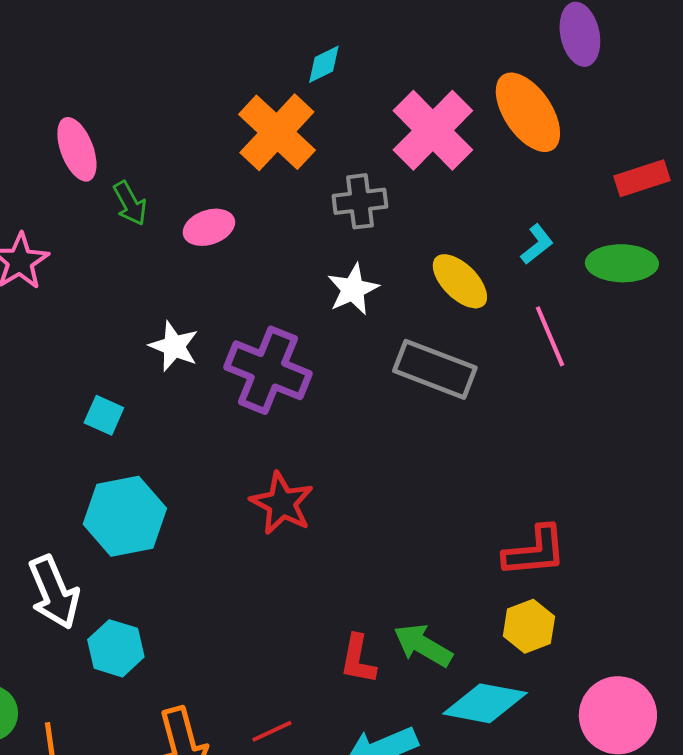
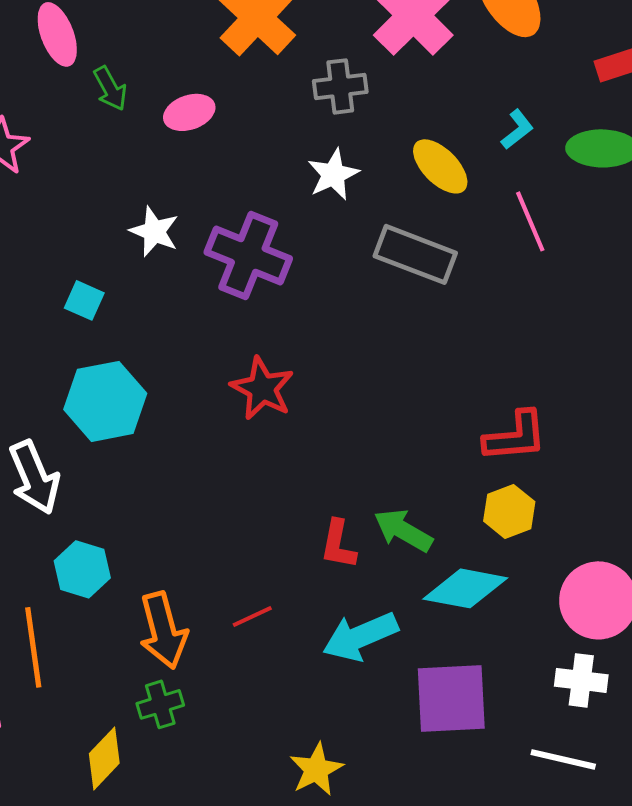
cyan hexagon: (116, 648) -> (82, 569), moved

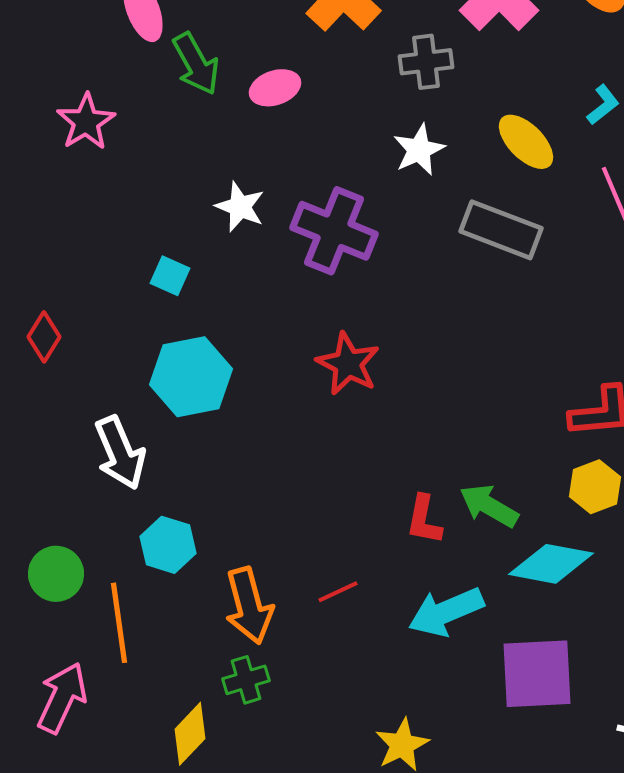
green arrow: (110, 88) -> (196, 64), size x1.4

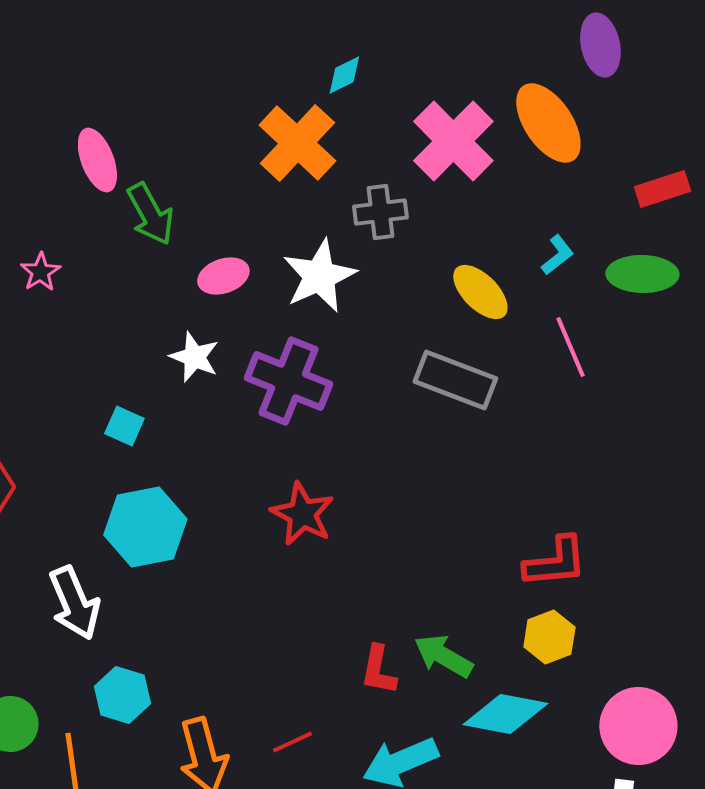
pink ellipse: (275, 88) -> (223, 276), moved
pink star: (86, 122) -> (40, 272), size x0.7
white star: (419, 150) -> (319, 276), moved, size x1.4

